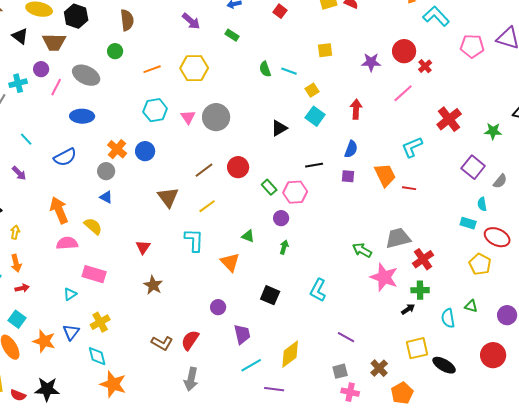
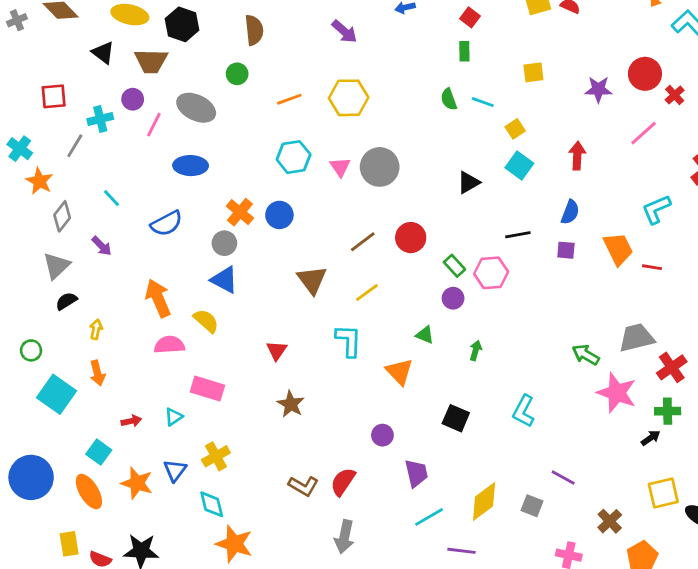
green rectangle: (232, 35) -> (464, 51), moved, turned 56
blue triangle: (106, 197) -> (224, 280), size x1.5
purple circle: (281, 218) -> (453, 298), moved
red arrow: (22, 288) -> (131, 421), moved
gray square: (340, 371) -> (532, 506), moved, turned 35

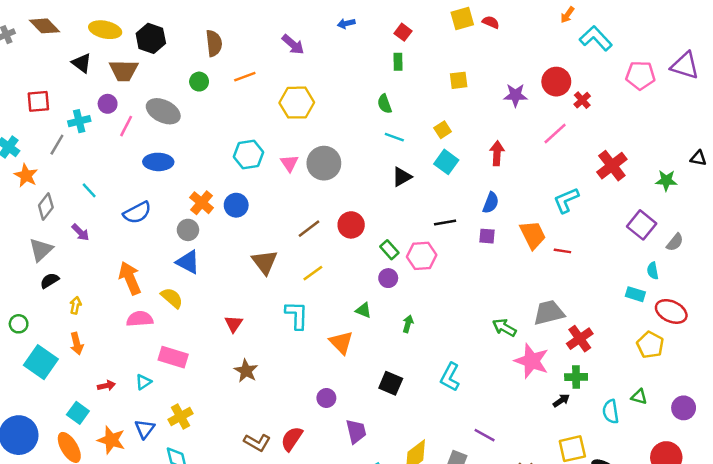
orange line: (289, 99) -> (245, 77), moved
cyan line: (483, 102) -> (394, 137), moved

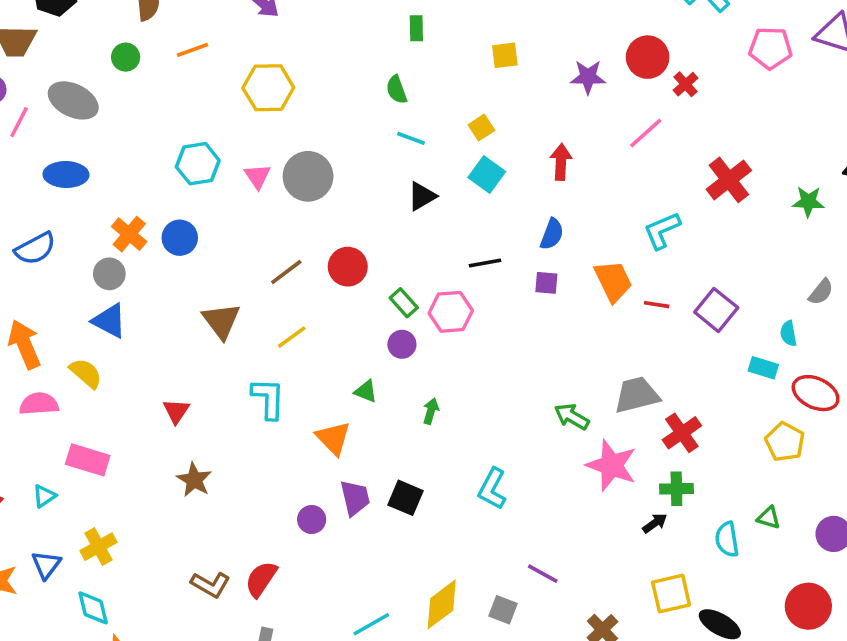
purple square: (642, 225) -> (716, 310), moved
purple trapezoid: (356, 431) -> (355, 498), moved

